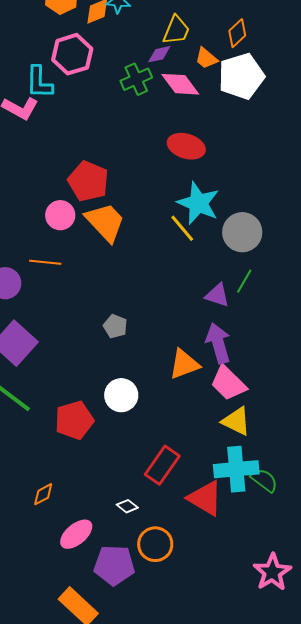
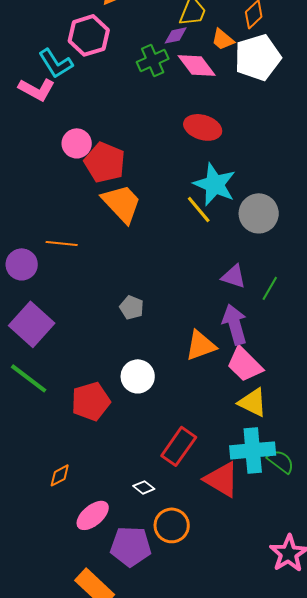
cyan L-shape: (39, 82) -> (56, 63), turned -33
pink circle: (60, 215) -> (77, 143), moved
green line: (244, 281) -> (270, 288), moved

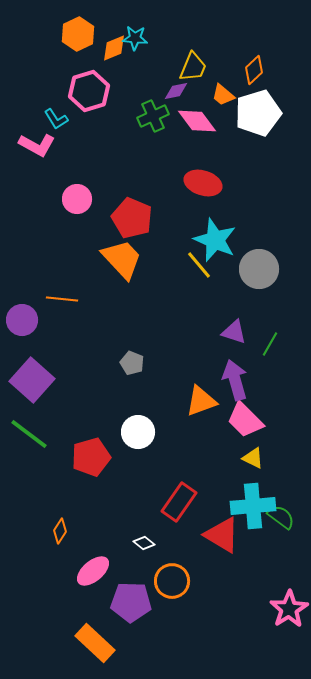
cyan L-shape: (56, 63) -> (56, 119), size x0.7
red pentagon: (105, 162) -> (132, 218), moved
yellow triangle: (253, 402) -> (253, 458), size x0.7
orange diamond: (60, 475) -> (60, 531), turned -30

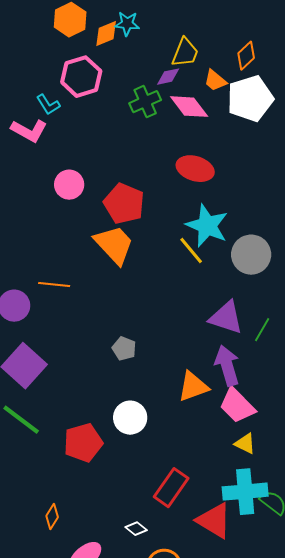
purple triangle: (234, 332) -> (226, 318), size x1.4

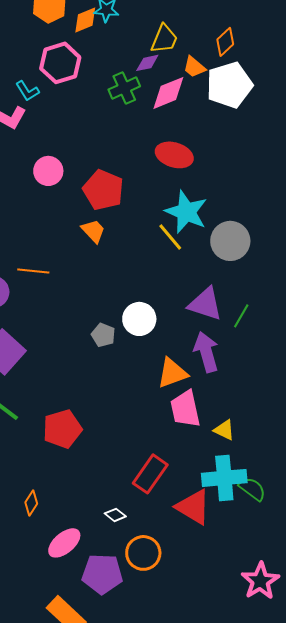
pink diamond: (189, 107) -> (168, 93), turned -75
orange trapezoid: (114, 245) -> (93, 231), size x0.6
pink trapezoid: (237, 406) -> (185, 409), moved, turned 33
white circle: (130, 418) -> (139, 319), moved

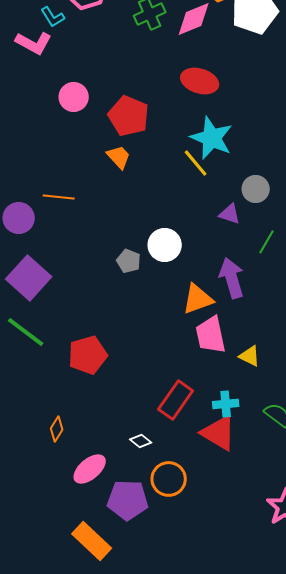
gray circle: (230, 241) -> (256, 189), moved, size x0.7
purple triangle: (205, 304) -> (230, 214), moved, size x0.6
cyan cross: (224, 478) -> (226, 404), moved, size x0.6

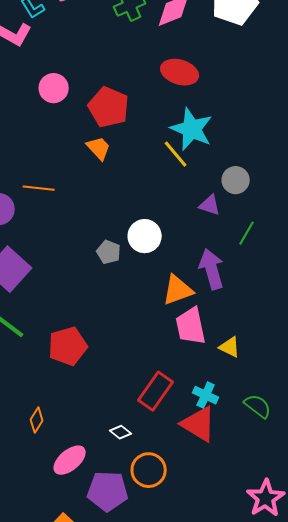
cyan cross: (226, 404) -> (206, 395), turned 30

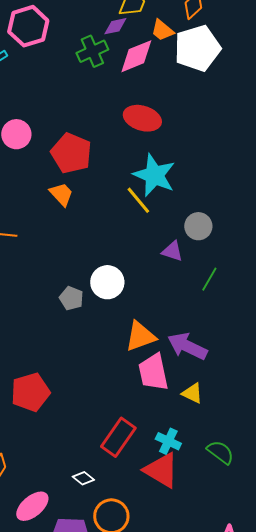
purple arrow: (212, 269) -> (187, 346), moved, turned -48

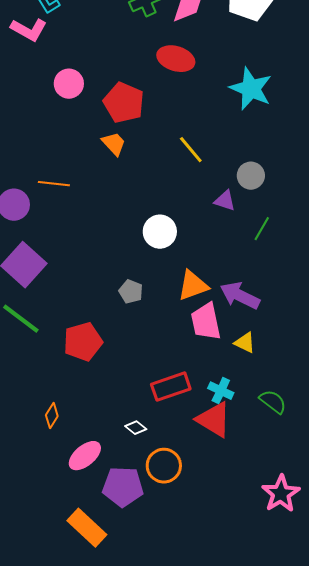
red ellipse: (142, 118) -> (176, 59), moved
cyan star: (154, 175) -> (251, 89), moved
gray pentagon: (71, 298) -> (131, 292), moved
red rectangle: (118, 437) -> (171, 387), turned 36

